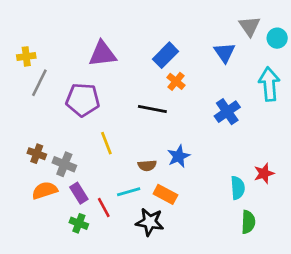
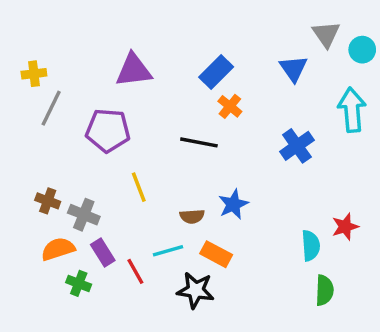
green cross: (79, 223) -> (79, 283), moved

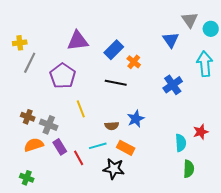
blue rectangle: (216, 72) -> (114, 50), moved
purple pentagon: (108, 130) -> (63, 76), turned 30
green cross: (79, 283) -> (27, 178), moved

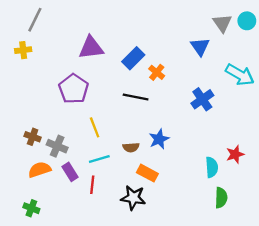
cyan circle: (211, 29) -> (247, 21), moved
gray line: (30, 63) -> (35, 20), moved
cyan arrow: (205, 64) -> (240, 75), turned 125
cyan line: (98, 146) -> (99, 159), moved
red line: (79, 158) -> (92, 185), turned 35

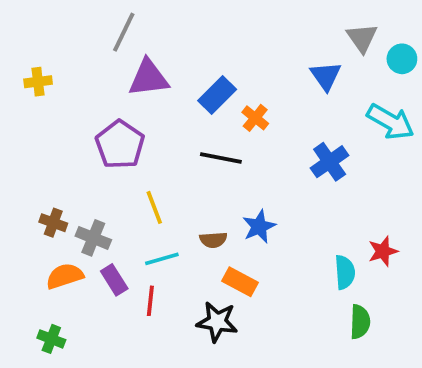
gray line: (35, 20) -> (124, 32), moved
cyan circle: (247, 21) -> (402, 59), moved

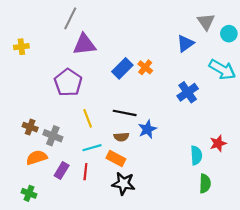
blue triangle: (326, 76) -> (185, 43), turned 30
blue rectangle: (217, 95) -> (122, 68), moved
black line: (221, 158) -> (125, 113), moved
purple rectangle: (114, 280) -> (62, 171), moved, turned 63
orange rectangle: (240, 282) -> (116, 159), moved

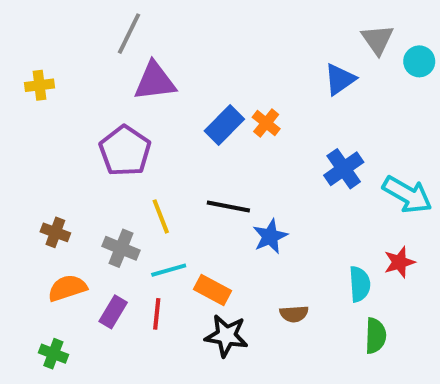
cyan arrow: (222, 69) -> (407, 195), moved
gray cross: (53, 136) -> (121, 248), moved
brown semicircle: (121, 137) -> (294, 314), moved

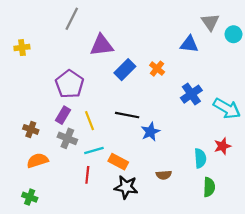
blue triangle: (340, 79) -> (189, 44), turned 42
purple triangle: (155, 81) -> (102, 45), moved
orange cross: (266, 123) -> (157, 69), moved
purple rectangle: (113, 312) -> (63, 115), moved

